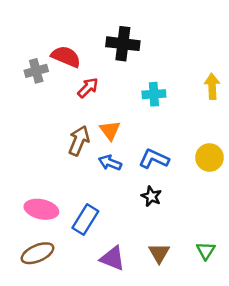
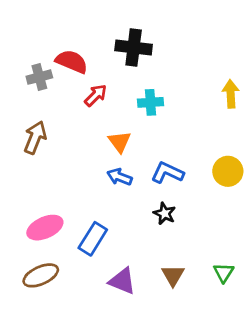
cyan cross: (154, 94) -> (150, 102), moved
brown arrow: (79, 141) -> (35, 138), moved
pink ellipse: (41, 209) -> (45, 228), turned -36

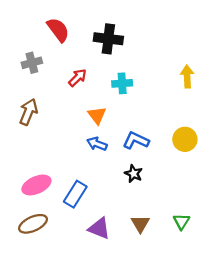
red semicircle: (72, 62) -> (58, 30), moved, turned 30

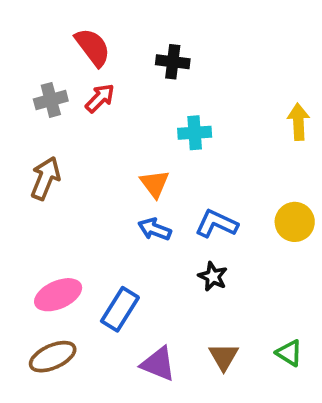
black cross: (108, 39) -> (173, 62), size x0.7
red arrow: (78, 78) -> (100, 98), moved
green triangle: (181, 222) -> (289, 353), turned -30

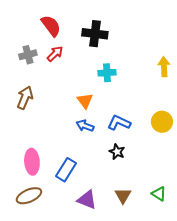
black cross: (173, 62) -> (95, 34), size x1.4
pink ellipse: (58, 295) -> (32, 162), turned -70

